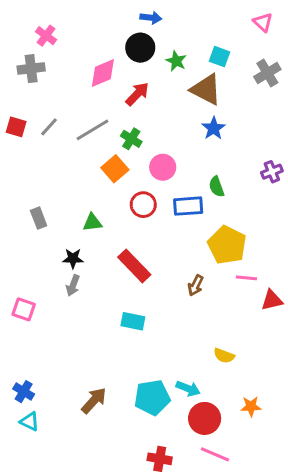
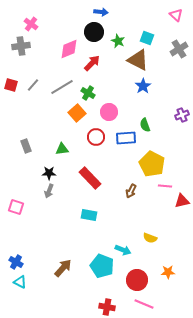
cyan arrow: (188, 389) -> (123, 250), moved
cyan pentagon: (152, 398) -> (102, 266), turned 30

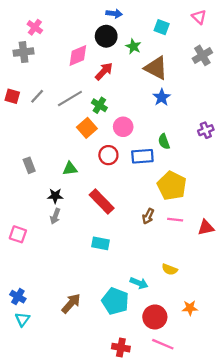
cyan square: (147, 38) -> (162, 27), moved
pink line: (165, 186) -> (175, 220), moved
cyan triangle: (20, 282) -> (22, 319), turned 40

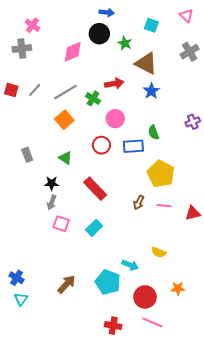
red arrow: (104, 71) -> (114, 84), moved, turned 36
orange square: (87, 128) -> (64, 120), moved
green triangle: (70, 169) -> (65, 158), turned 40
pink square: (18, 234) -> (61, 224), moved
cyan rectangle: (101, 243) -> (94, 228), turned -56

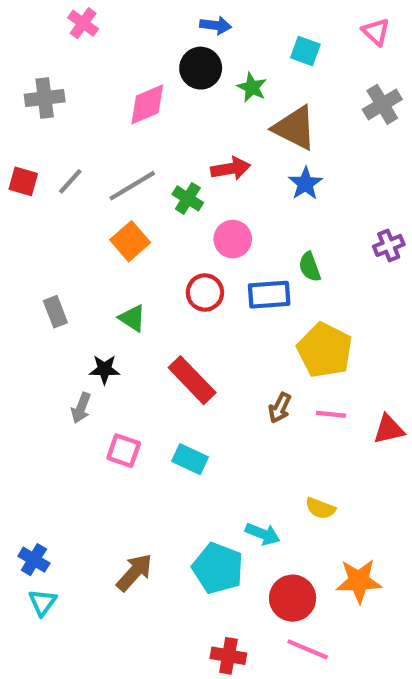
pink cross: (32, 25) -> (83, 23), moved
gray arrow: (52, 202) -> (81, 408), moved
cyan rectangle: (94, 228) -> (190, 459), turned 70
orange star: (178, 288) -> (359, 581), size x1.5

